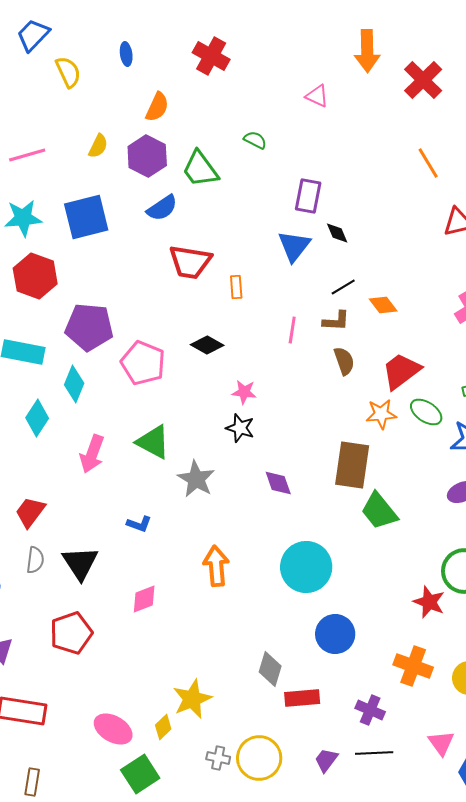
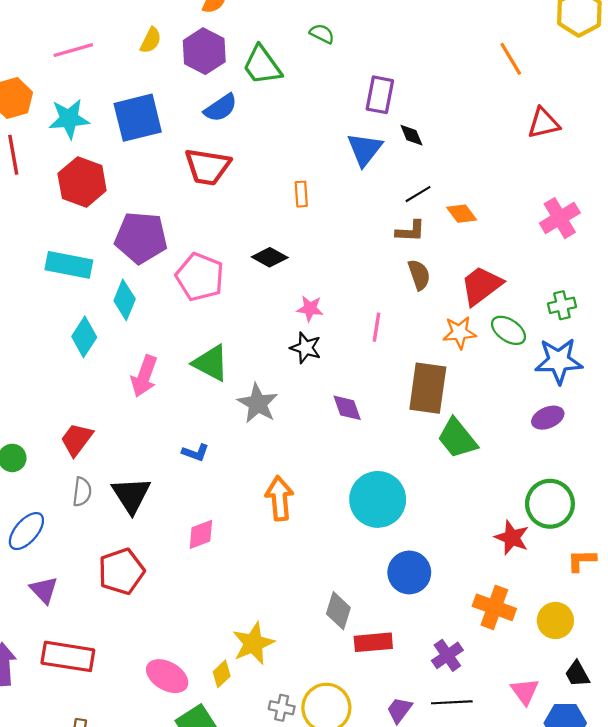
red trapezoid: (190, 262) -> (207, 167), moved
pink line: (292, 330) -> (377, 327), moved
purple cross: (370, 710) -> (447, 655), turned 32

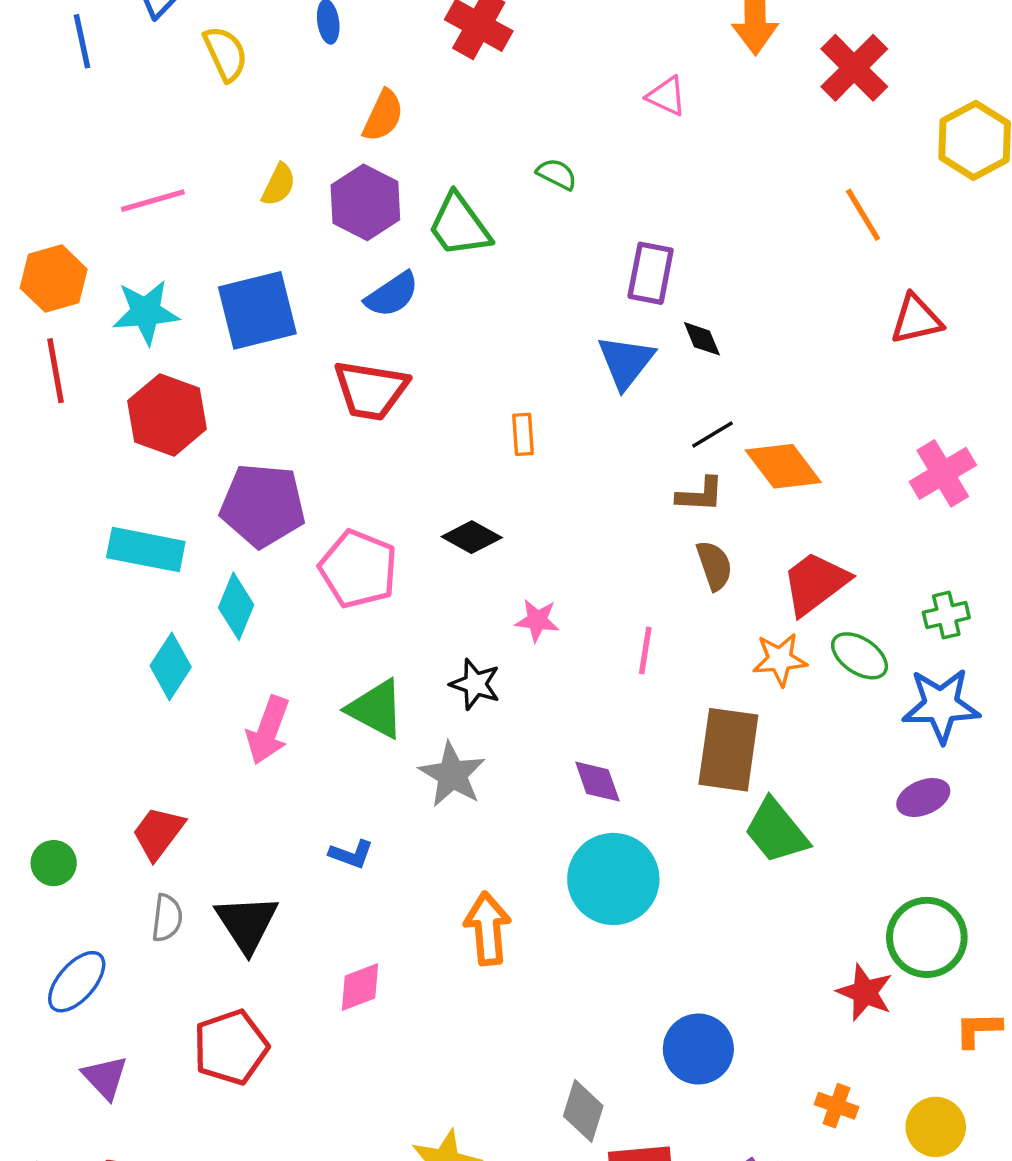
orange diamond: (462, 214) -> (783, 466), size x1.5
black star: (306, 348) -> (475, 684), moved
cyan circle: (378, 499) -> (613, 879), moved
orange cross: (494, 607) -> (837, 1106), size x0.6

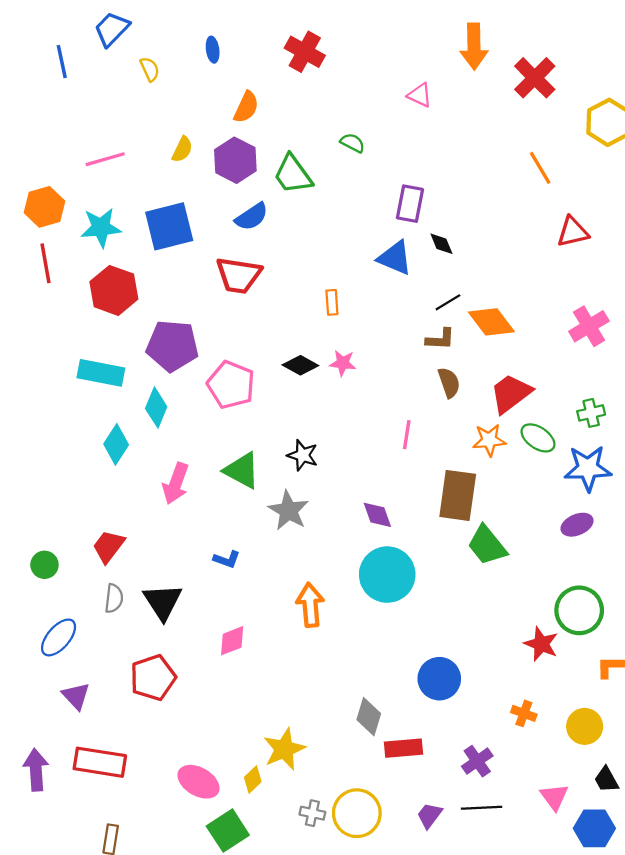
yellow semicircle: (225, 54) -> (150, 69), size x0.7
blue triangle: (626, 362) -> (395, 258), turned -45
pink star: (537, 620) -> (343, 363), moved

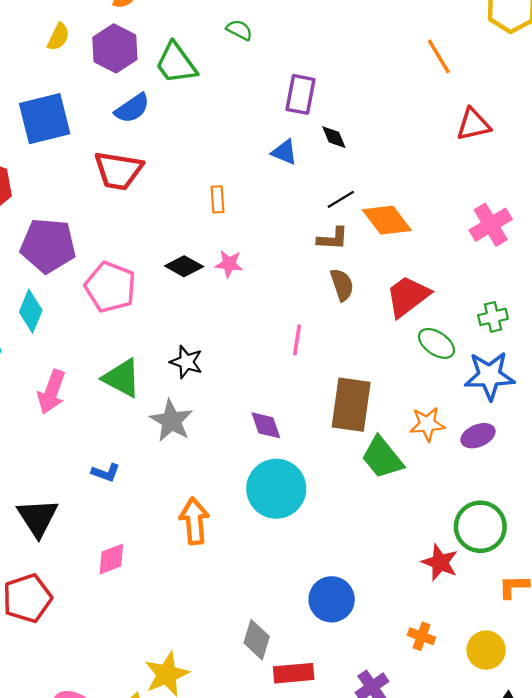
blue triangle: (395, 258) -> (284, 152), size x0.7
orange star: (489, 440) -> (427, 424), moved

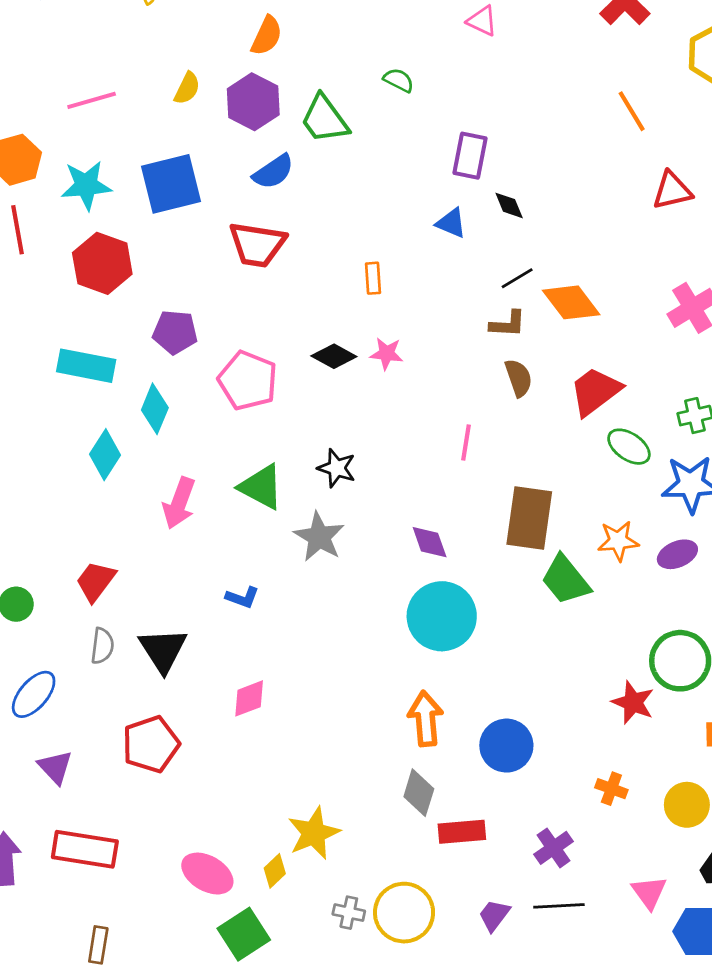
purple pentagon: (48, 245) -> (175, 332), size x0.7
orange arrow: (194, 521) -> (426, 719), moved

